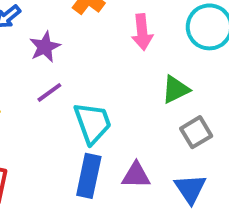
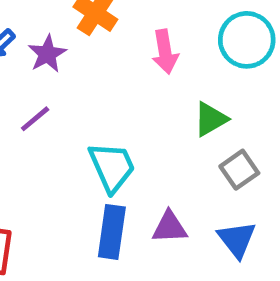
purple star: (45, 47) -> (47, 54), moved
purple line: (49, 92) -> (35, 119), moved

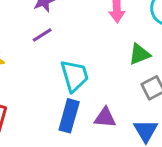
purple line: (35, 119) -> (42, 35), moved

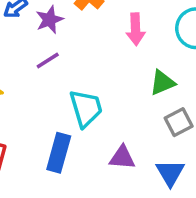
blue rectangle: (69, 116) -> (59, 153), moved

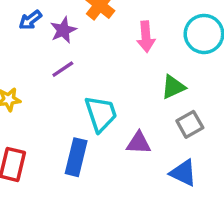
purple triangle: (122, 158) -> (139, 143), moved
blue triangle: (170, 173) -> (183, 173), turned -32

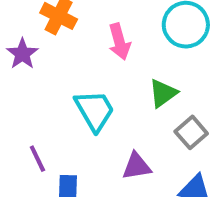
purple line: (63, 69) -> (37, 159), moved, turned -70
cyan trapezoid: (101, 114) -> (95, 110), moved

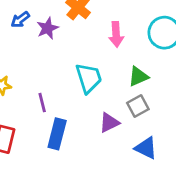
gray square: (191, 132) -> (138, 106), moved
purple triangle: (137, 166) -> (109, 123), turned -30

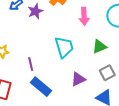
gray square: (138, 106) -> (107, 73), moved
blue rectangle: (57, 134) -> (41, 87), turned -65

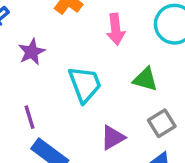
purple star: (35, 11) -> (32, 52), moved
green triangle: (99, 47) -> (145, 79), turned 42

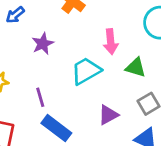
pink arrow: (116, 29) -> (111, 42), moved
cyan trapezoid: (85, 84) -> (86, 71), turned -100

